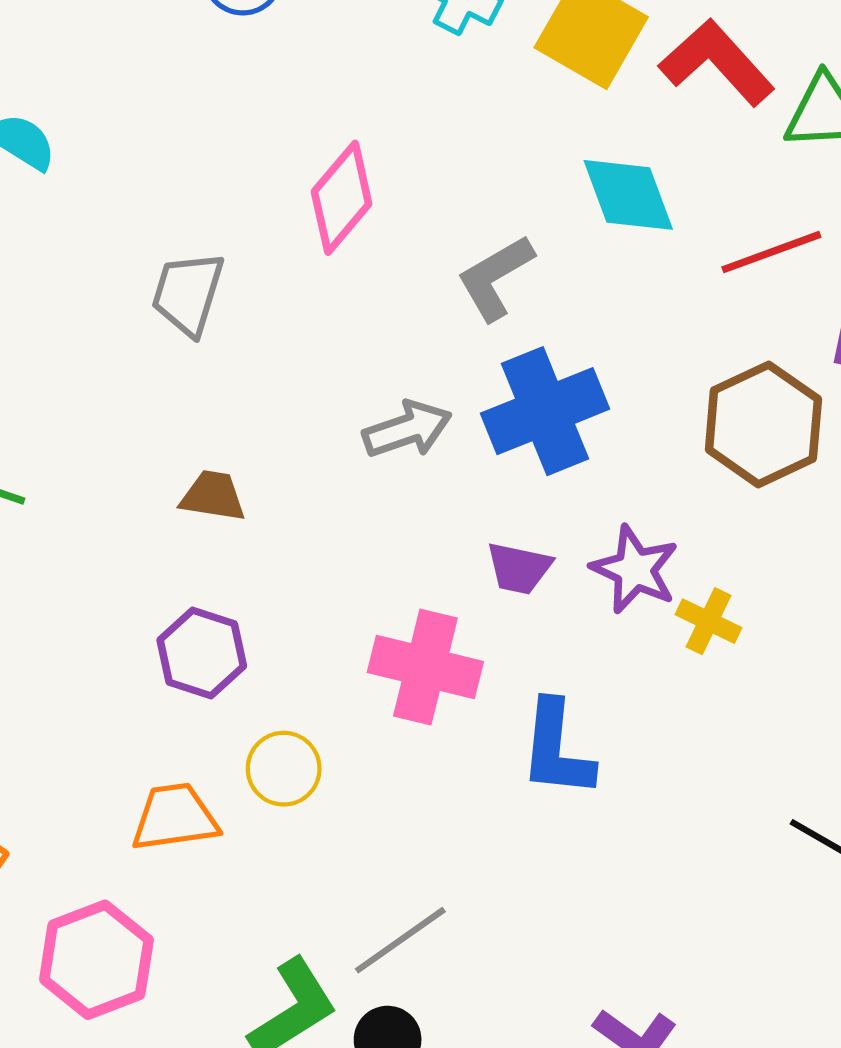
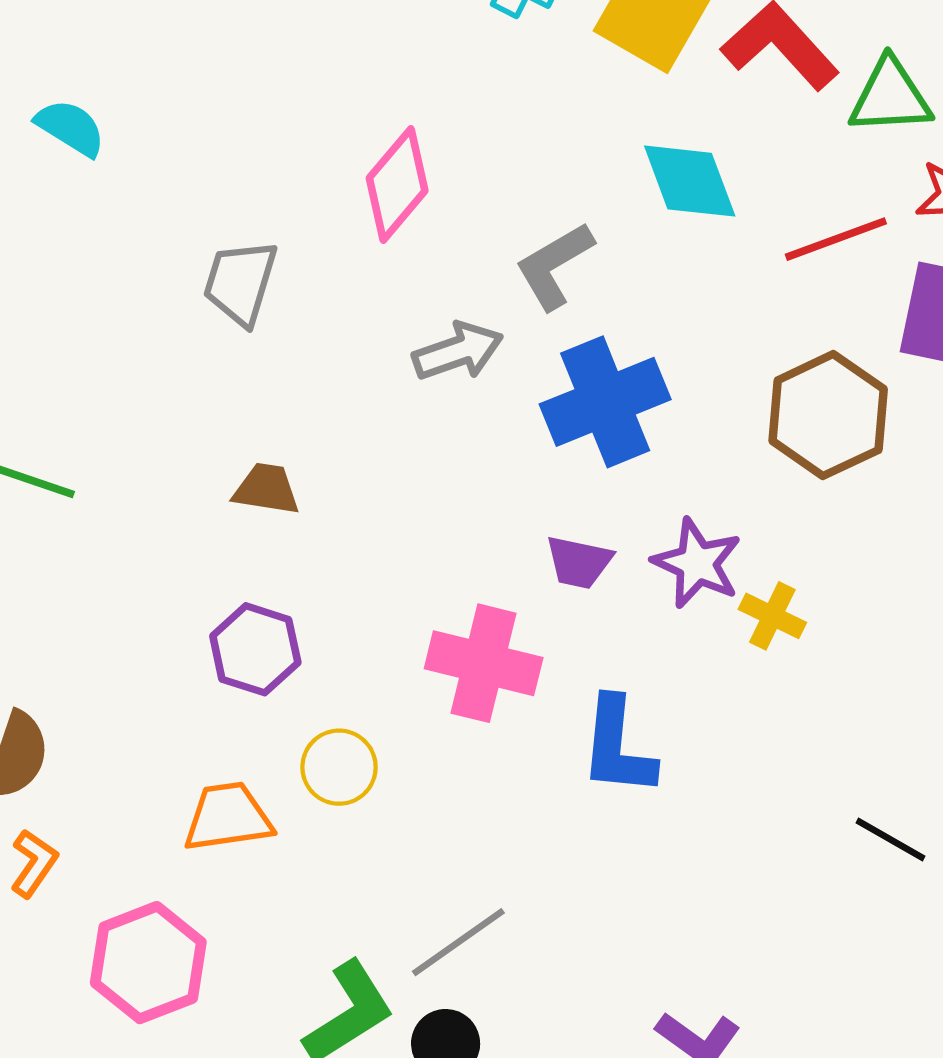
gray arrow: (407, 429) -> (458, 351), moved

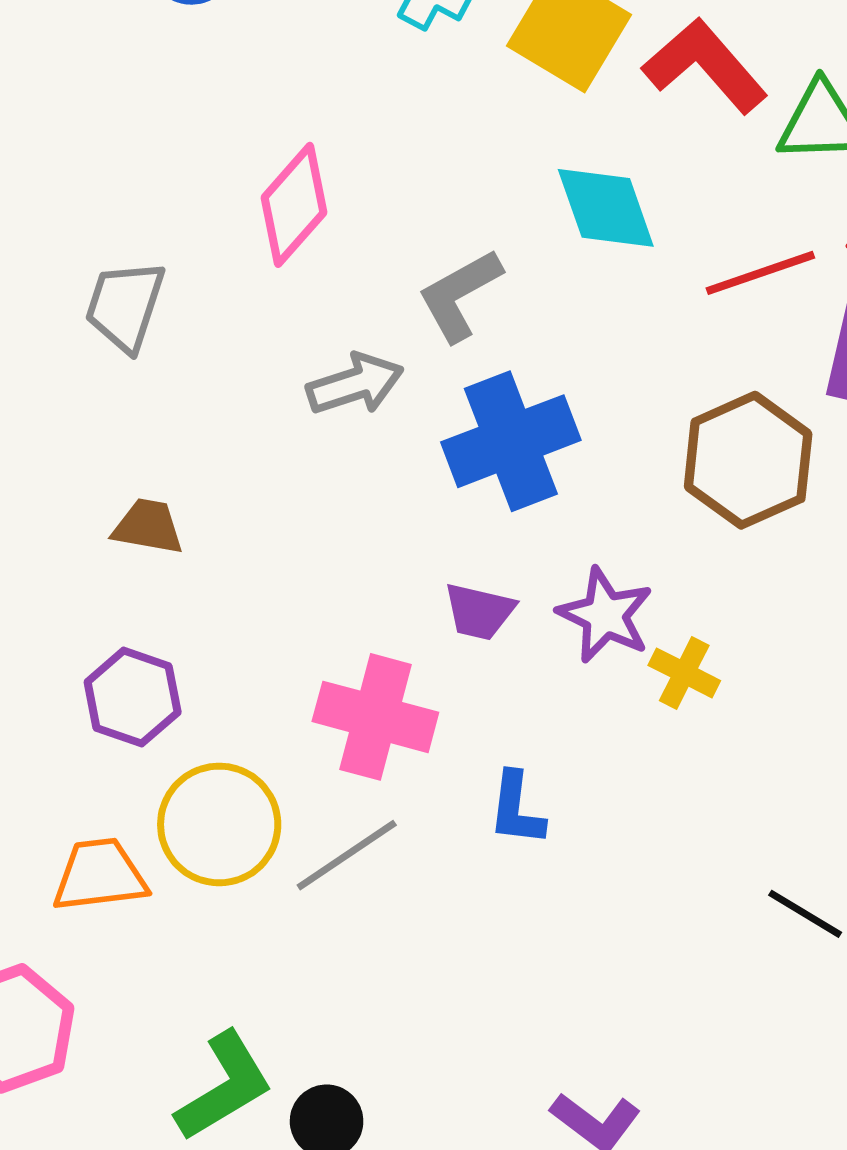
blue L-shape: (618, 747) -> (516, 809), size x0.7
yellow circle: (339, 767) -> (219, 824), size x1.5
gray line: (458, 942) -> (347, 855), moved

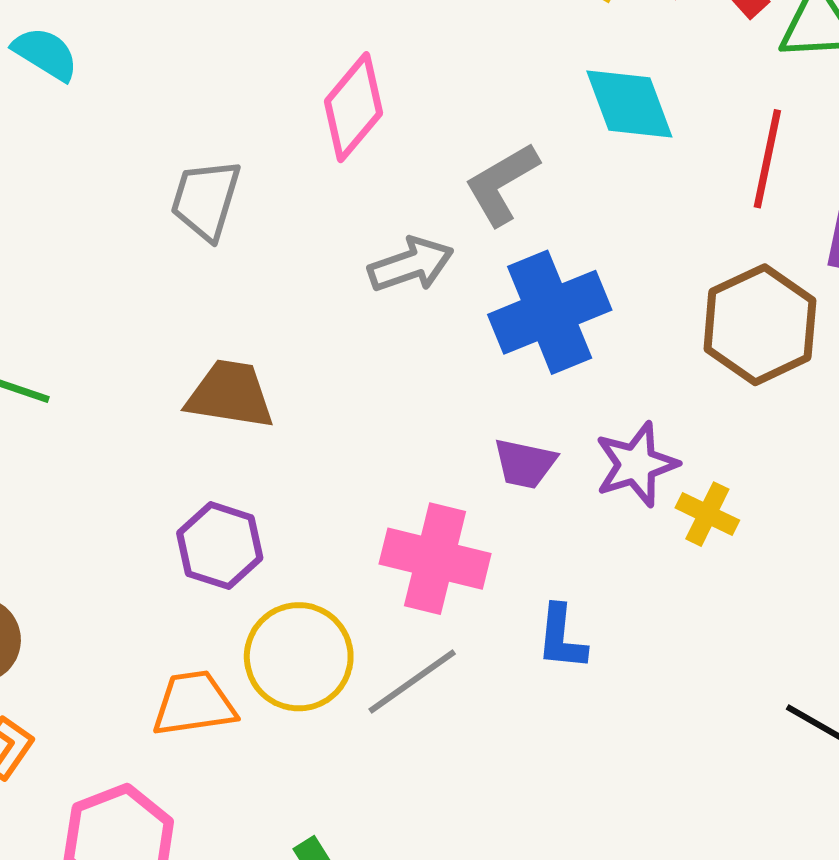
red line: (760, 273) -> (767, 159), turned -58
brown trapezoid: (148, 527) -> (230, 394), size x1.4
purple star: (605, 615) -> (636, 464), turned 30

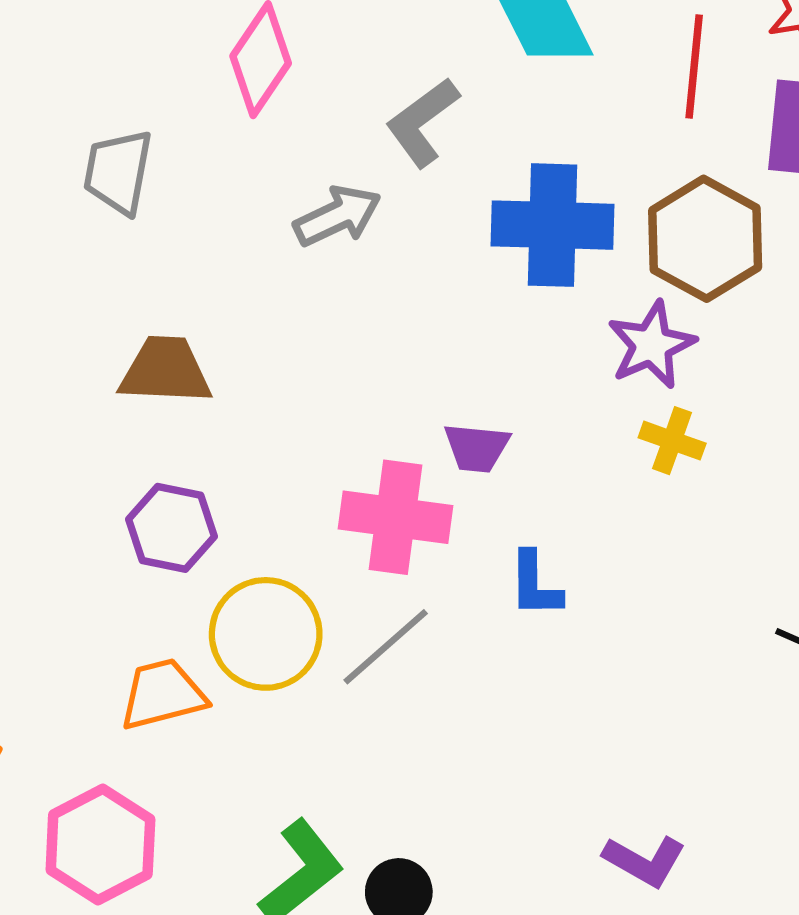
blue cross: (550, 312) -> (552, 225), moved, turned 30
purple trapezoid: (525, 463) -> (477, 448), moved
purple star: (636, 464) -> (652, 345), moved

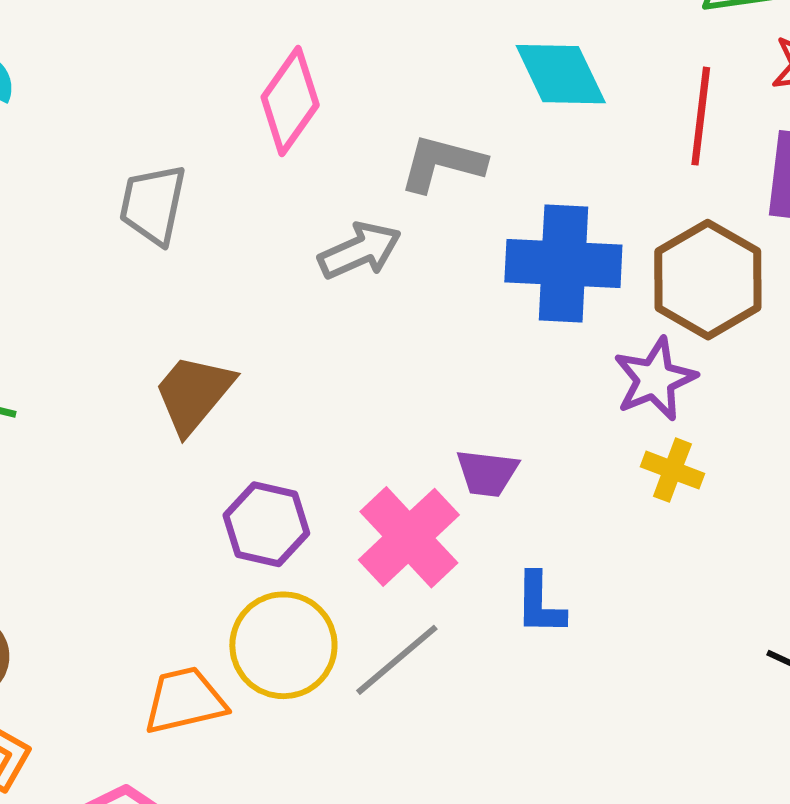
gray L-shape: (422, 122) -> (442, 163), turned 50
brown trapezoid: (165, 370) -> (194, 394), turned -54
pink cross: (396, 517) -> (409, 537), turned 38
purple hexagon: (172, 528) -> (266, 524), moved

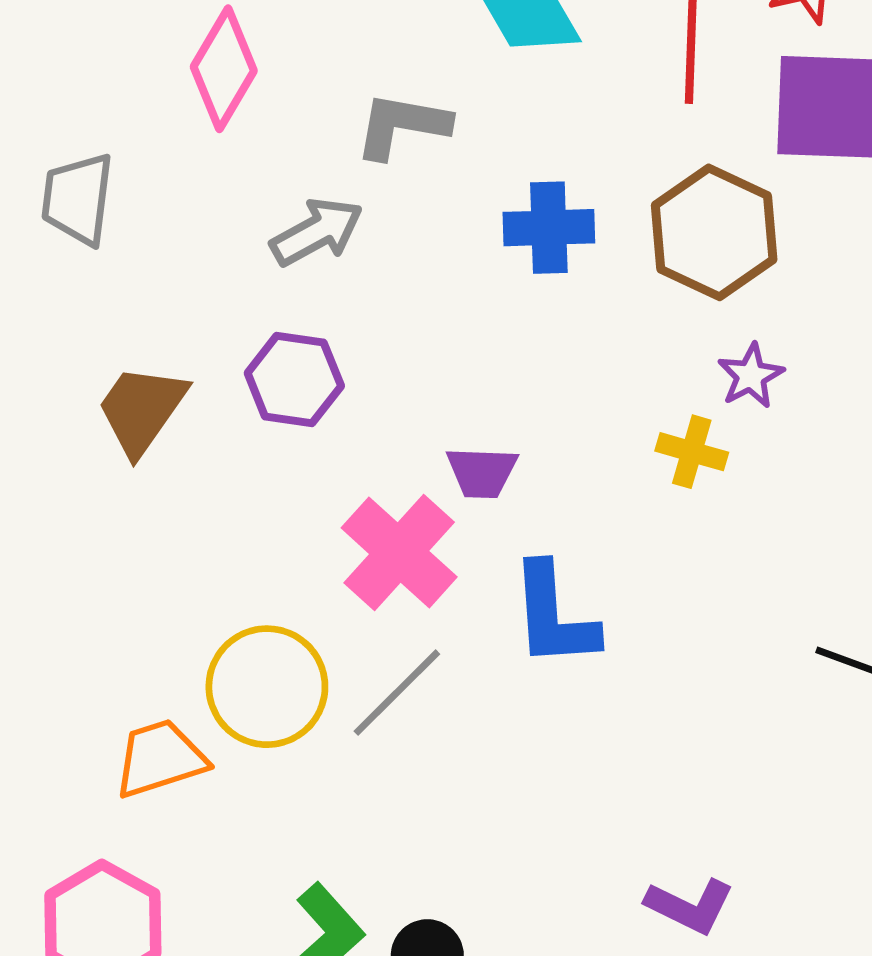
blue cross: (563, 263) -> (549, 228), size x0.7
purple star: (655, 379) -> (751, 376), moved, size x0.7
purple hexagon: (266, 524) -> (294, 380), moved
blue L-shape: (540, 604) -> (554, 616), size x1.5

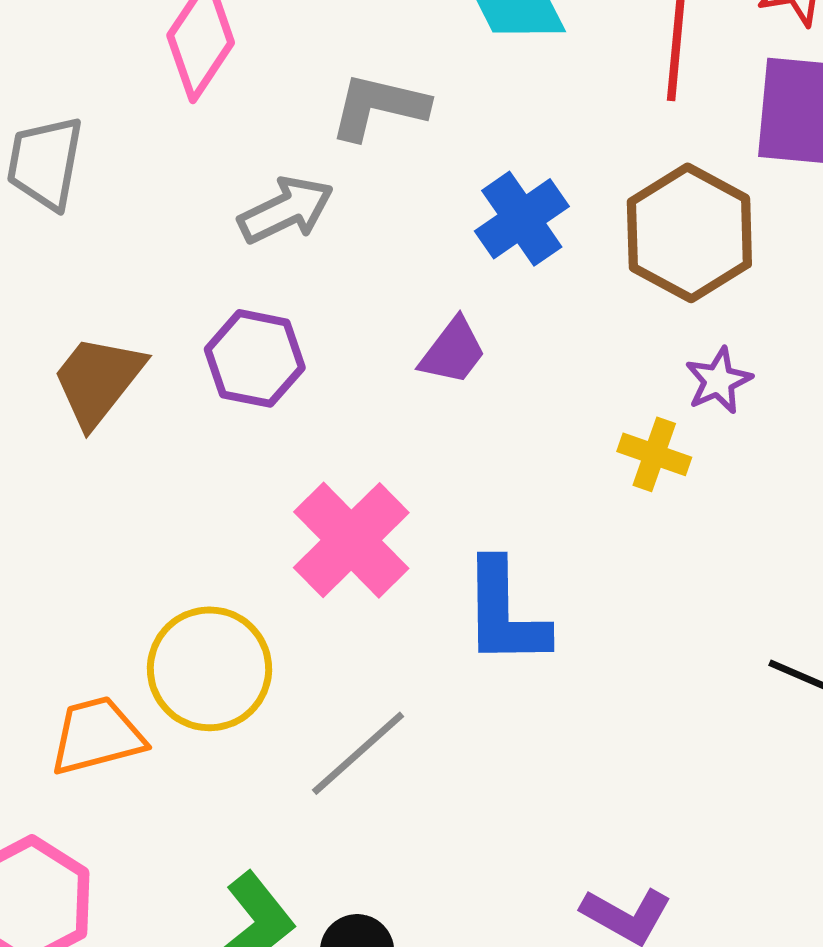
blue cross: (549, 228) -> (522, 219), turned -36
purple trapezoid: (482, 472) -> (453, 351), moved, turned -58
gray line: (397, 693) -> (358, 753), moved

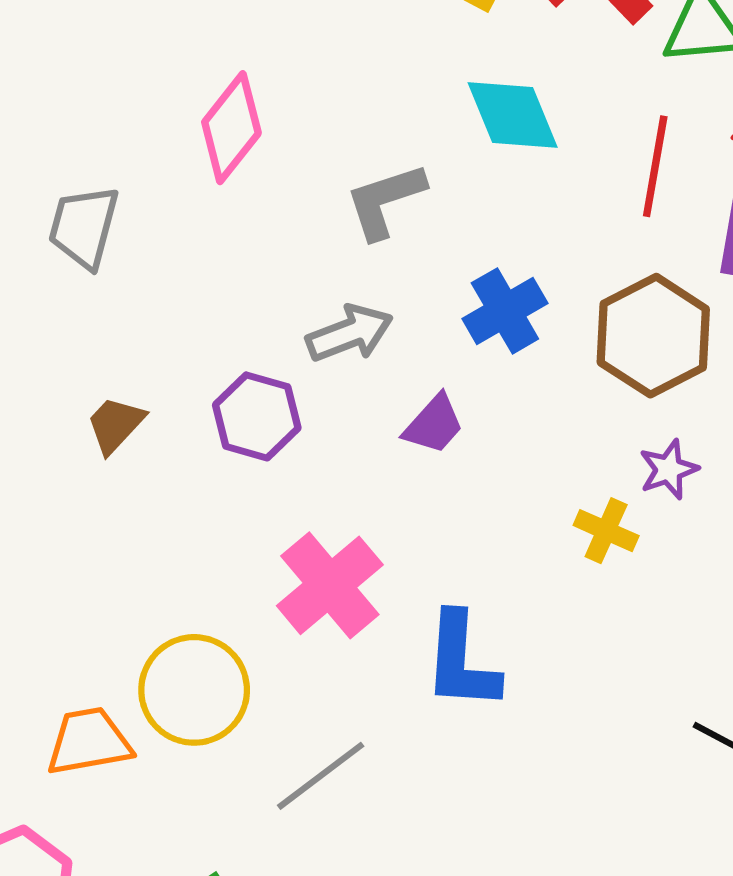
gray L-shape: (379, 107) -> (385, 201), turned -36
gray arrow: (286, 210) -> (350, 333), moved
brown trapezoid: (98, 380) -> (115, 425), size x0.7

